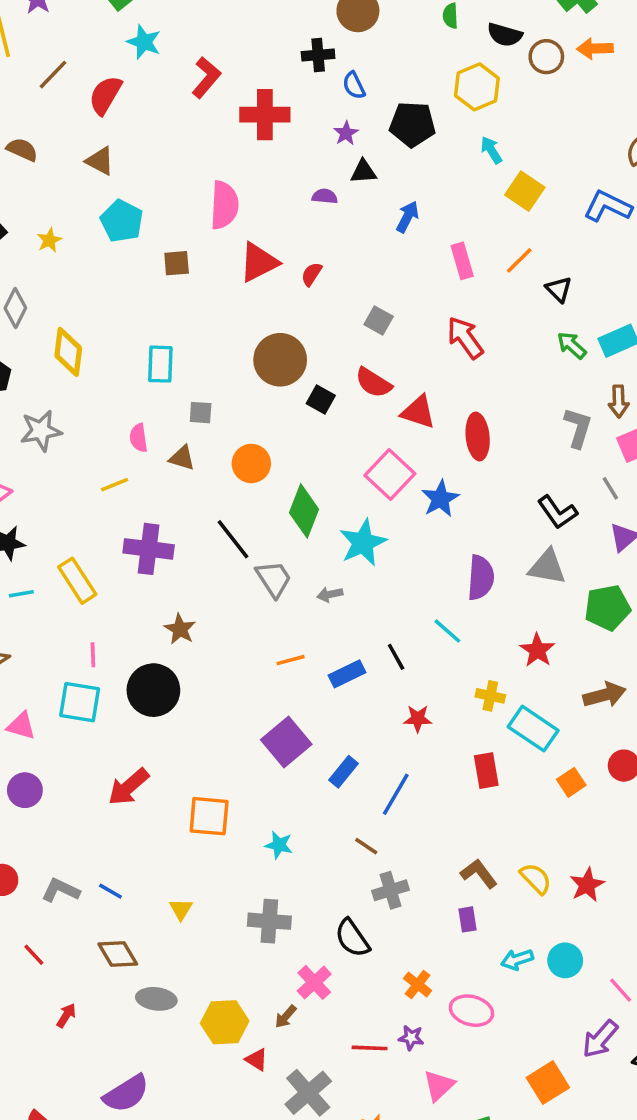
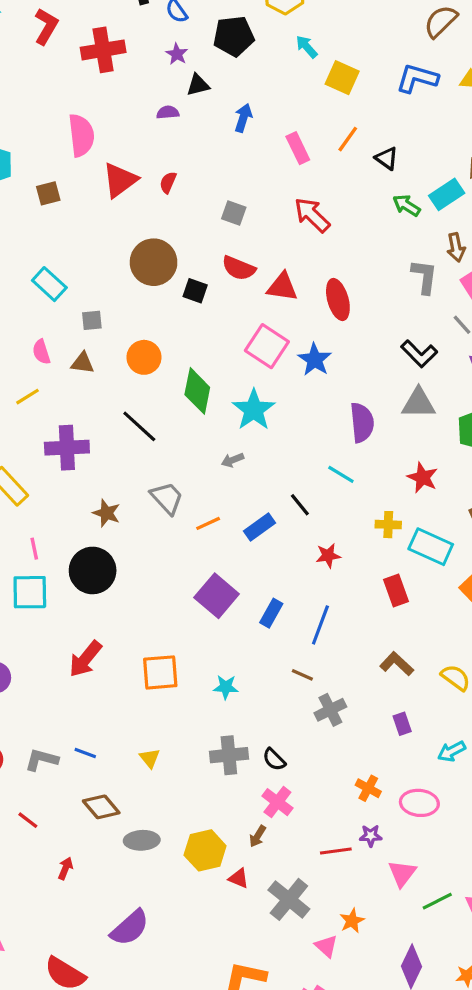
cyan rectangle: (160, 364) -> (49, 284), turned -40
gray trapezoid: (274, 579) -> (167, 498), moved
brown L-shape: (479, 874) -> (397, 664), moved
black semicircle: (352, 938) -> (274, 759), moved, size x0.7

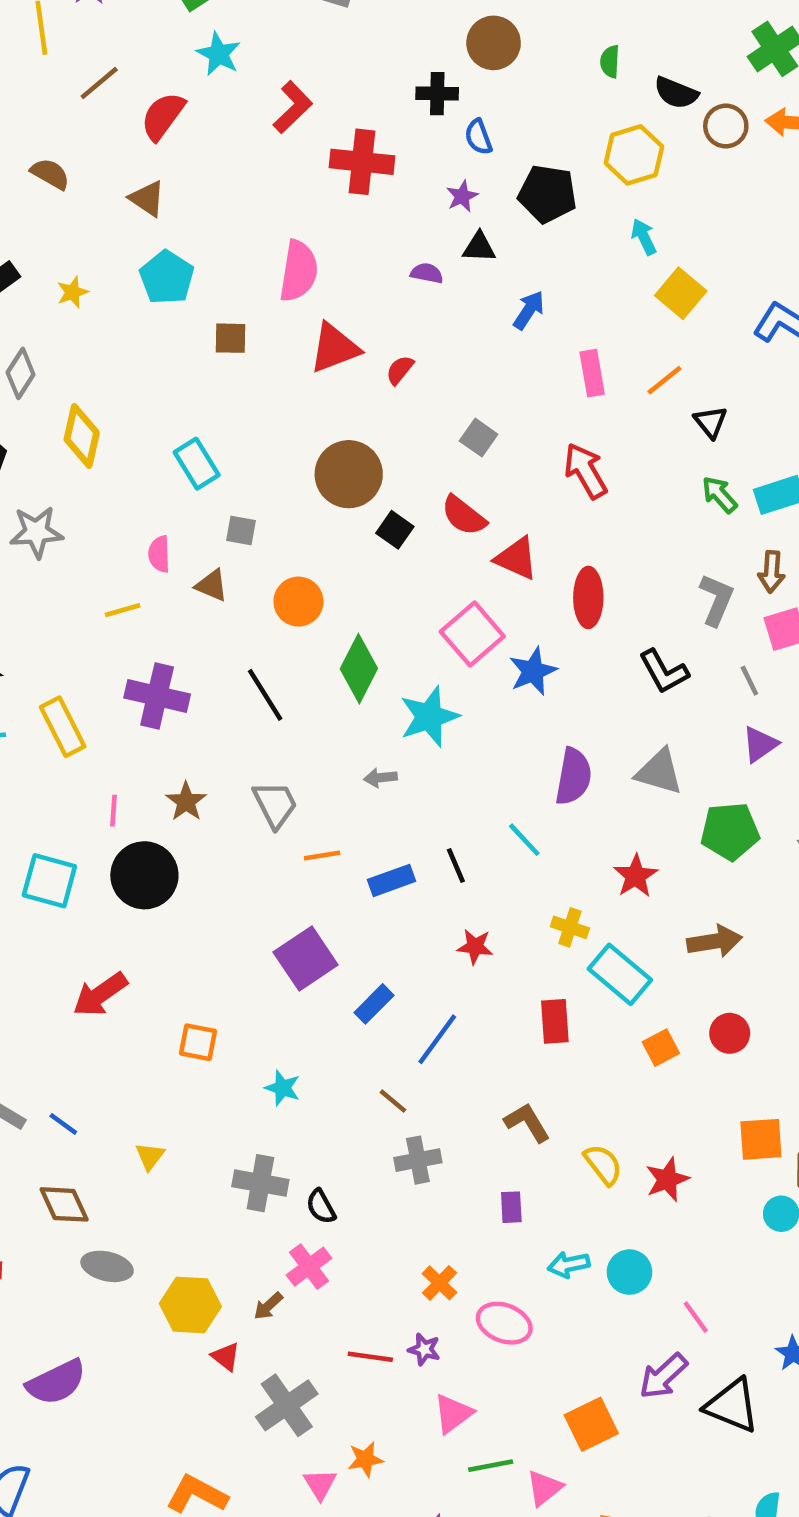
black L-shape: (419, 354) -> (664, 672), moved
pink line: (34, 549) -> (113, 811), moved
orange square: (160, 672) -> (198, 1042), size x0.7

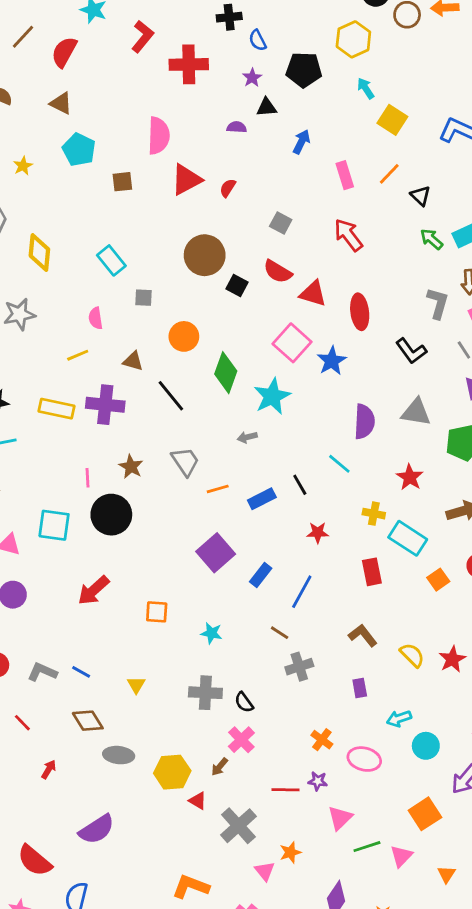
brown triangle: (212, 585) -> (133, 361), moved
yellow rectangle: (63, 727) -> (57, 409), moved, turned -44
cyan circle: (629, 1272) -> (426, 746), moved

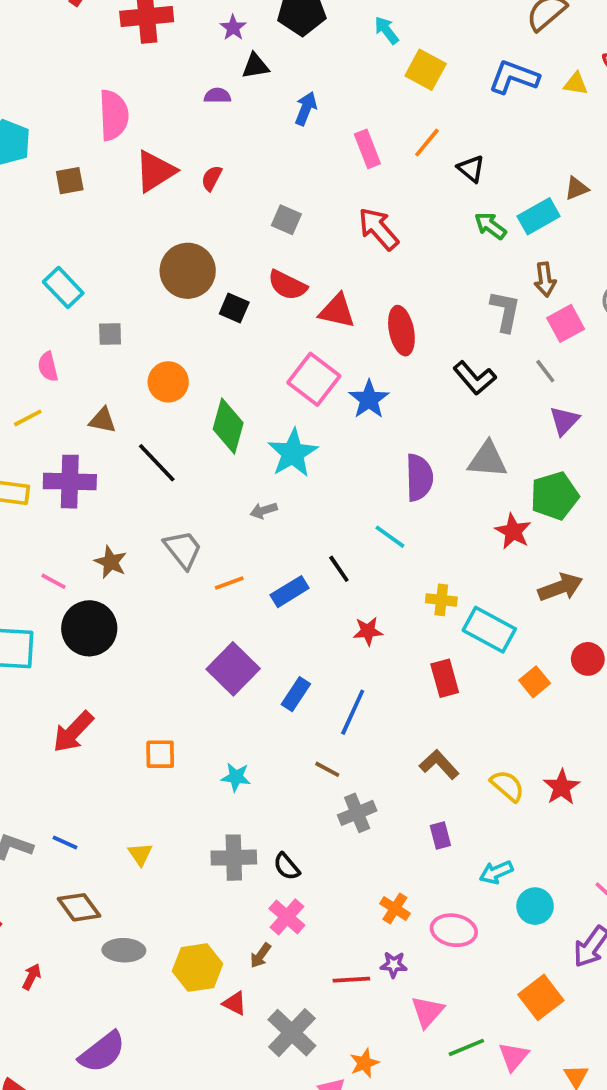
red star: (410, 477) -> (513, 531), moved
pink line: (88, 478) -> (54, 581), turned -54

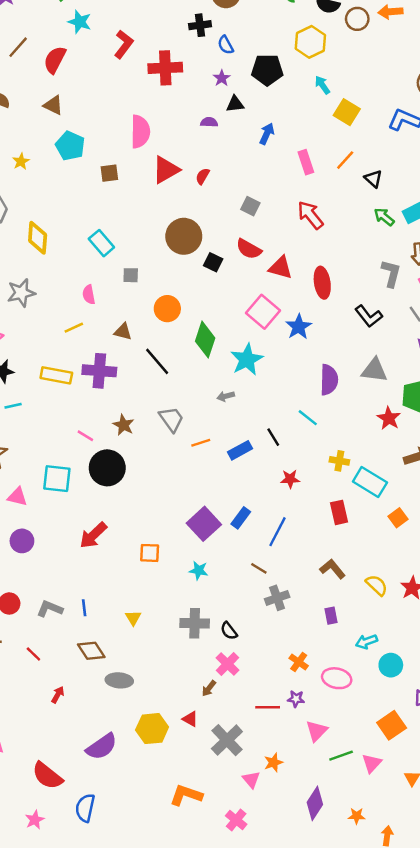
purple square: (233, 669) -> (204, 524), moved
blue line: (65, 843) -> (84, 608), turned 56
yellow hexagon: (198, 968) -> (152, 729), moved

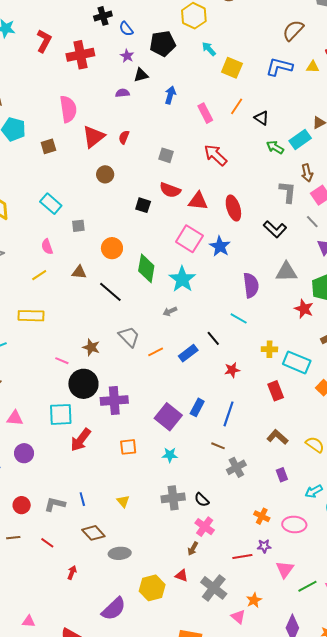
brown circle: (184, 236) -> (105, 174), moved, size x0.6
purple cross: (99, 371) -> (114, 400), moved
cyan square: (57, 479) -> (61, 414), moved

